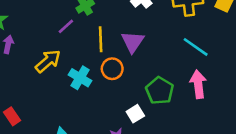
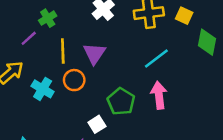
cyan line: (196, 47) -> (156, 59), turned -72

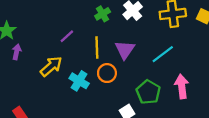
green cross: (48, 18) -> (103, 14), moved
cyan line: (156, 59) -> (163, 54), moved

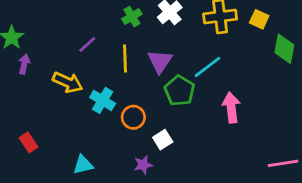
yellow arrow: (51, 66) -> (68, 82), turned 65
orange circle: (107, 73) -> (133, 117), moved
green pentagon: (148, 92) -> (179, 91), moved

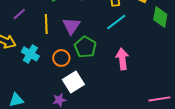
cyan line: (207, 67) -> (116, 22), moved
orange circle: (133, 117) -> (61, 58), moved
white square: (163, 140) -> (73, 82), size x1.5

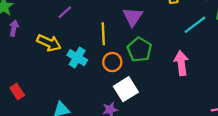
cyan line: (116, 22) -> (195, 25), moved
yellow line: (46, 24) -> (103, 34), moved
purple triangle: (71, 26) -> (133, 17), moved

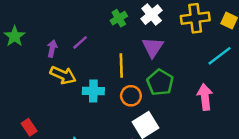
purple arrow: (14, 28) -> (52, 48), moved
cyan cross: (77, 58) -> (93, 91), turned -30

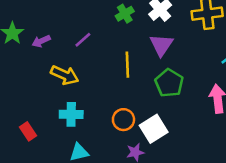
purple arrow: (52, 48) -> (41, 41), moved, turned -126
cyan cross: (93, 91) -> (71, 114), moved
orange circle: (131, 96) -> (123, 120), moved

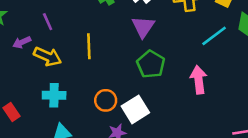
purple line: (83, 40) -> (48, 22), moved, turned -72
purple arrow: (41, 41) -> (22, 42), moved
yellow line: (127, 65) -> (89, 46), moved

